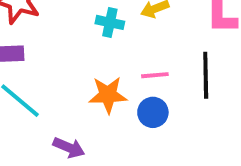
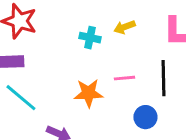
blue circle: (153, 112) -> (145, 117), moved

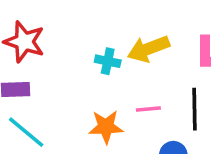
yellow arrow: (124, 27) -> (148, 49), size x1.6

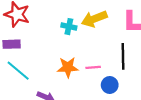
pink line: (148, 109) -> (93, 67), moved

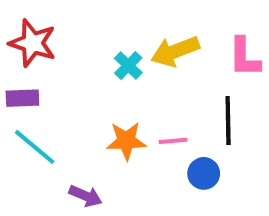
cyan cross: (69, 27) -> (128, 65), turned 32

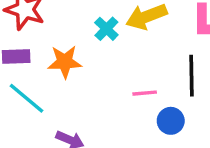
orange star: (126, 141) -> (65, 62), moved

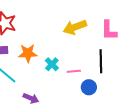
cyan cross: (106, 29) -> (52, 64), moved

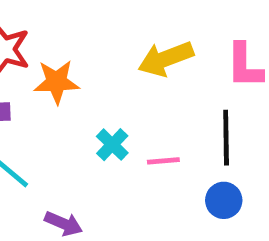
orange star: (28, 53) -> (57, 82), moved
blue circle: (89, 87) -> (224, 200), moved

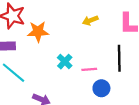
yellow arrow: (166, 59) -> (90, 20), size x0.6
blue circle: (224, 200) -> (101, 88), moved

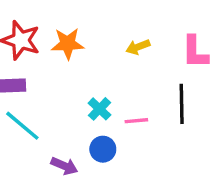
orange star: (38, 32) -> (68, 44), moved
blue circle: (101, 88) -> (103, 149), moved

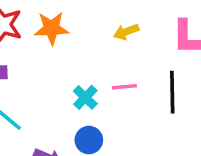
pink line: (136, 121) -> (124, 87), moved

